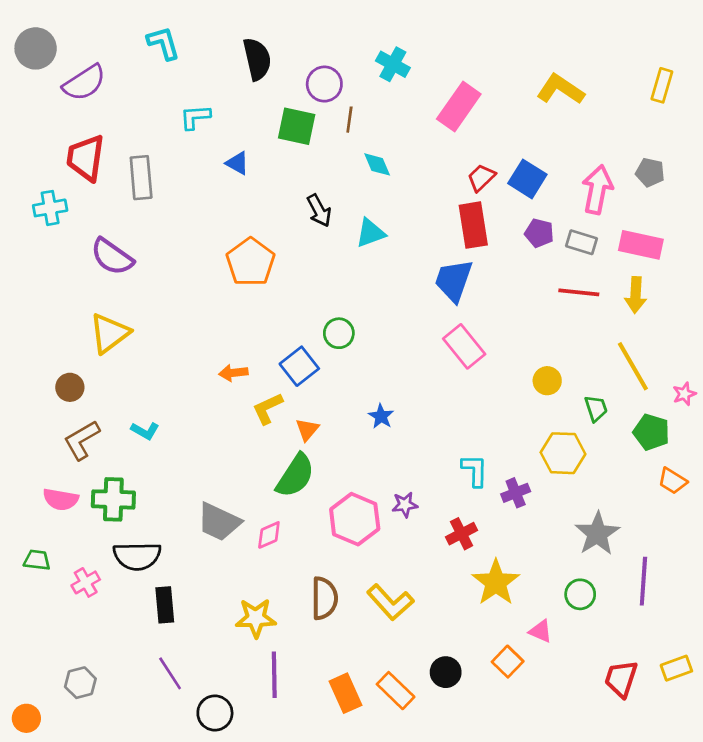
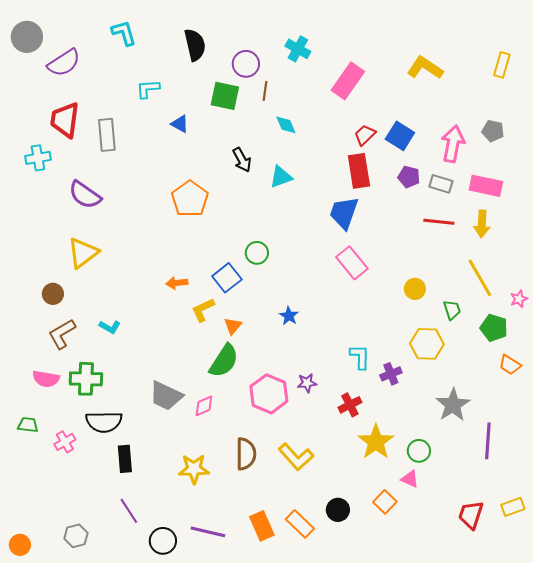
green circle: (580, 594) -> (419, 451), moved
purple line: (274, 675) -> (208, 532), moved, turned -76
gray hexagon: (80, 683) -> (76, 536), moved

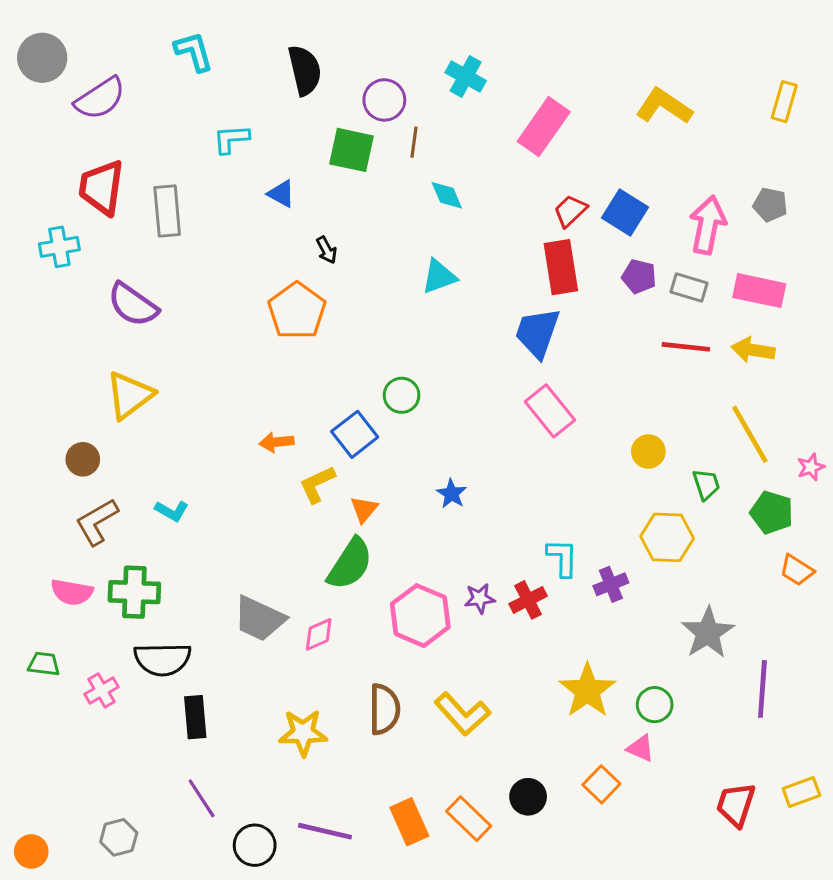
black arrow: (242, 160) -> (327, 250), moved, size x0.7
yellow arrow: (482, 224) -> (753, 350), turned 96
red cross: (350, 405) -> (528, 600), moved

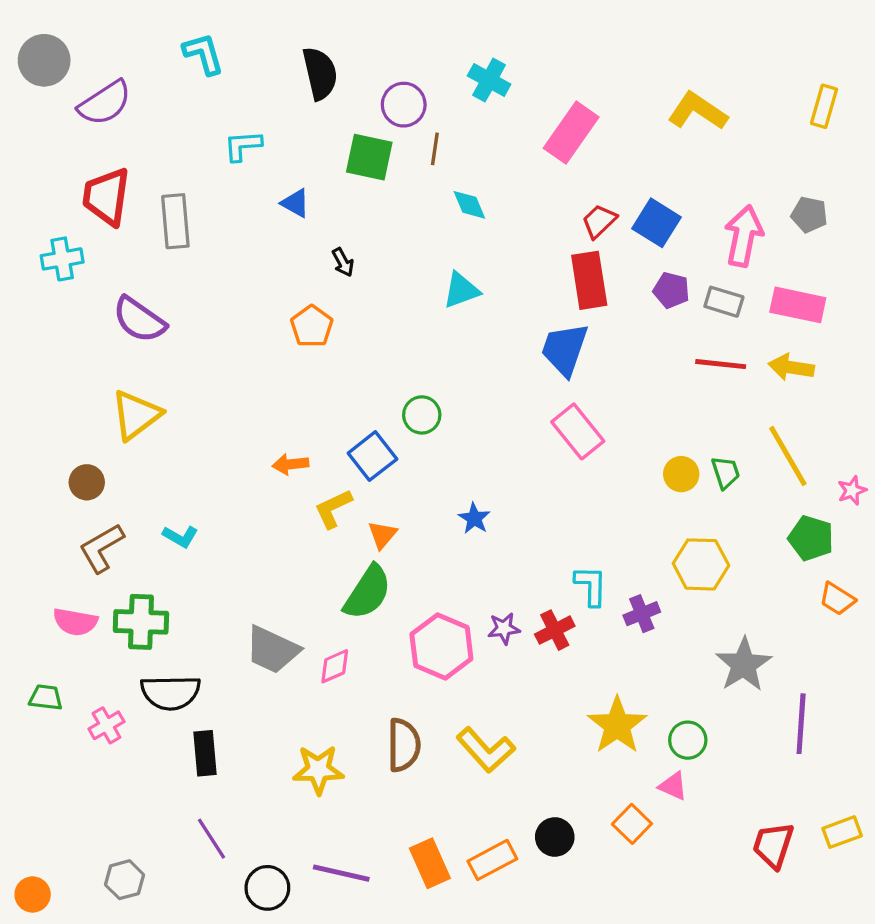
orange pentagon: (297, 311) -> (312, 326), size x0.7
green trapezoid: (706, 484) -> (726, 472), moved
orange rectangle: (469, 819) -> (492, 860), turned -72

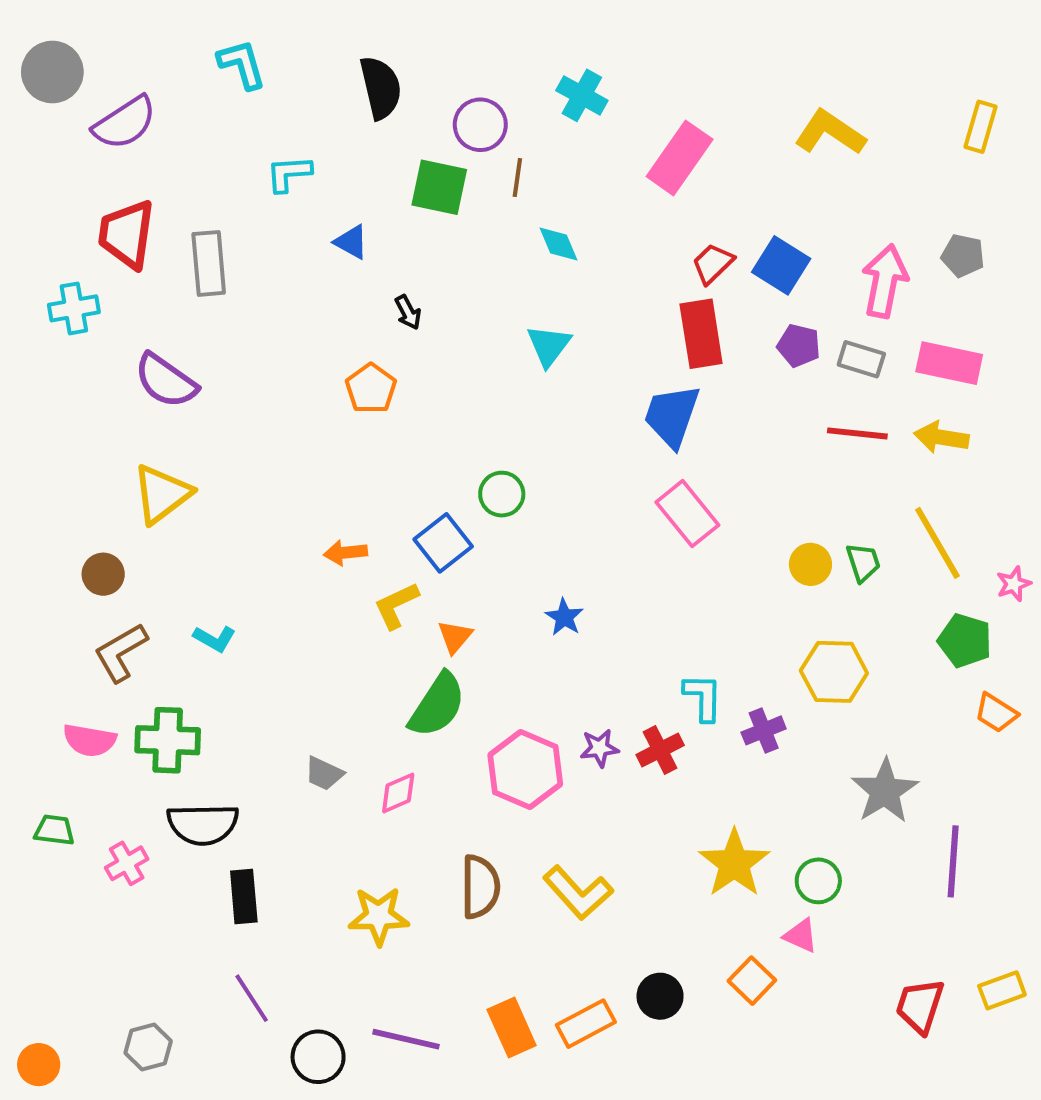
cyan triangle: (461, 290) -> (549, 346), turned -33
gray trapezoid: (272, 650) -> (324, 773), size x0.6

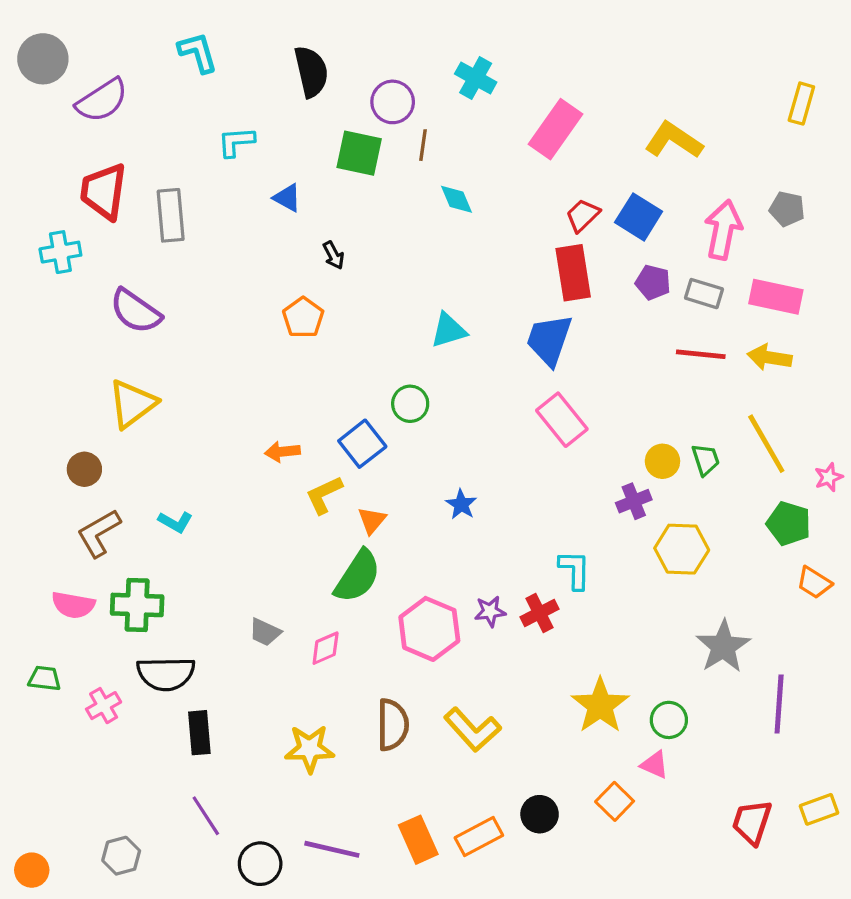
yellow L-shape: (830, 133) -> (674, 140), moved
cyan triangle: (549, 346) -> (449, 330), moved, turned 36
purple cross: (764, 730) -> (634, 501), moved

